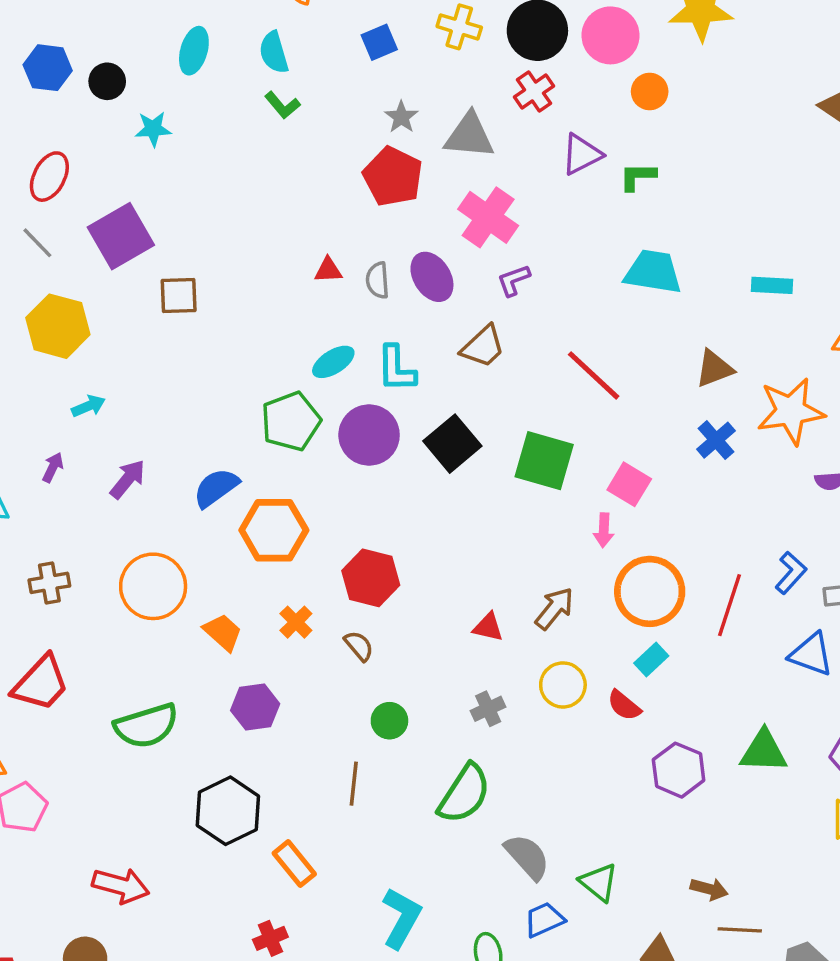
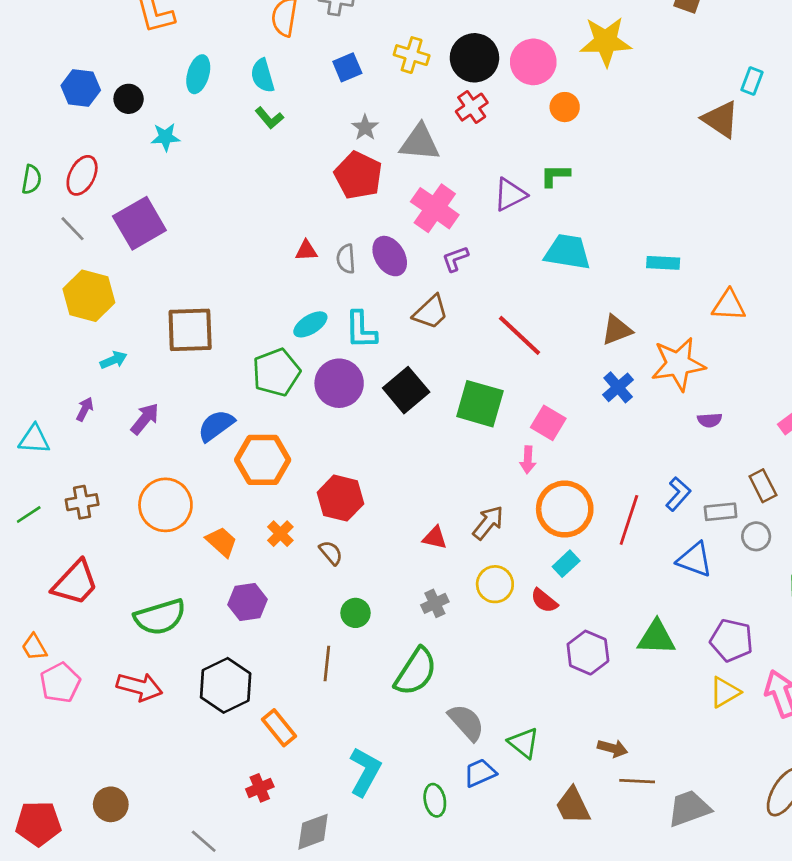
purple triangle: (582, 154) -> (510, 195), moved
brown square: (179, 296) -> (190, 330), moved, size x1.5
red arrow: (121, 886) -> (139, 687), moved

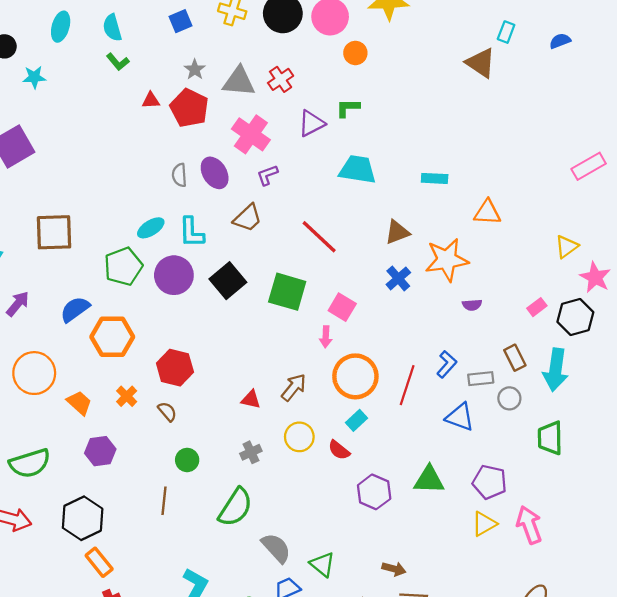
red cross: (472, 107) -> (281, 79), moved
red triangle: (306, 251) -> (151, 100), moved
orange rectangle: (279, 728) -> (99, 562), moved

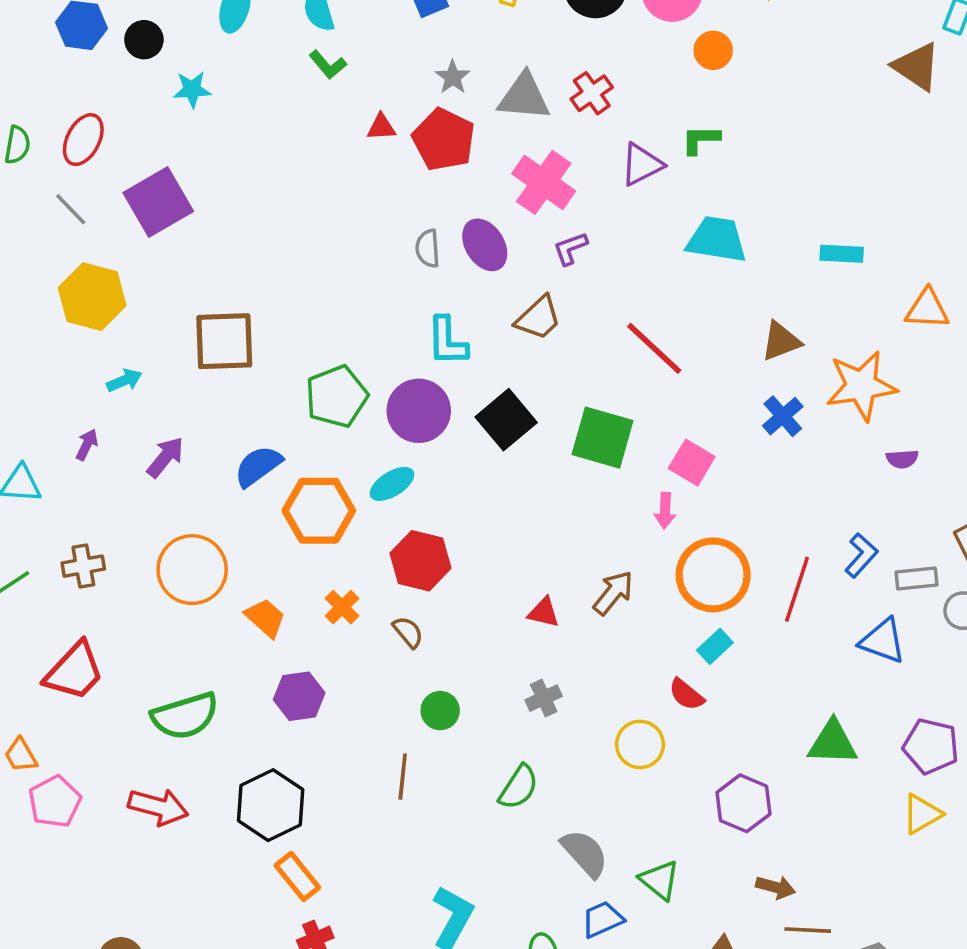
cyan ellipse: (151, 228) -> (392, 484), moved
yellow circle: (299, 437) -> (640, 744), moved
purple hexagon: (374, 492) -> (743, 803), moved
green semicircle: (235, 507) -> (519, 787), size x0.7

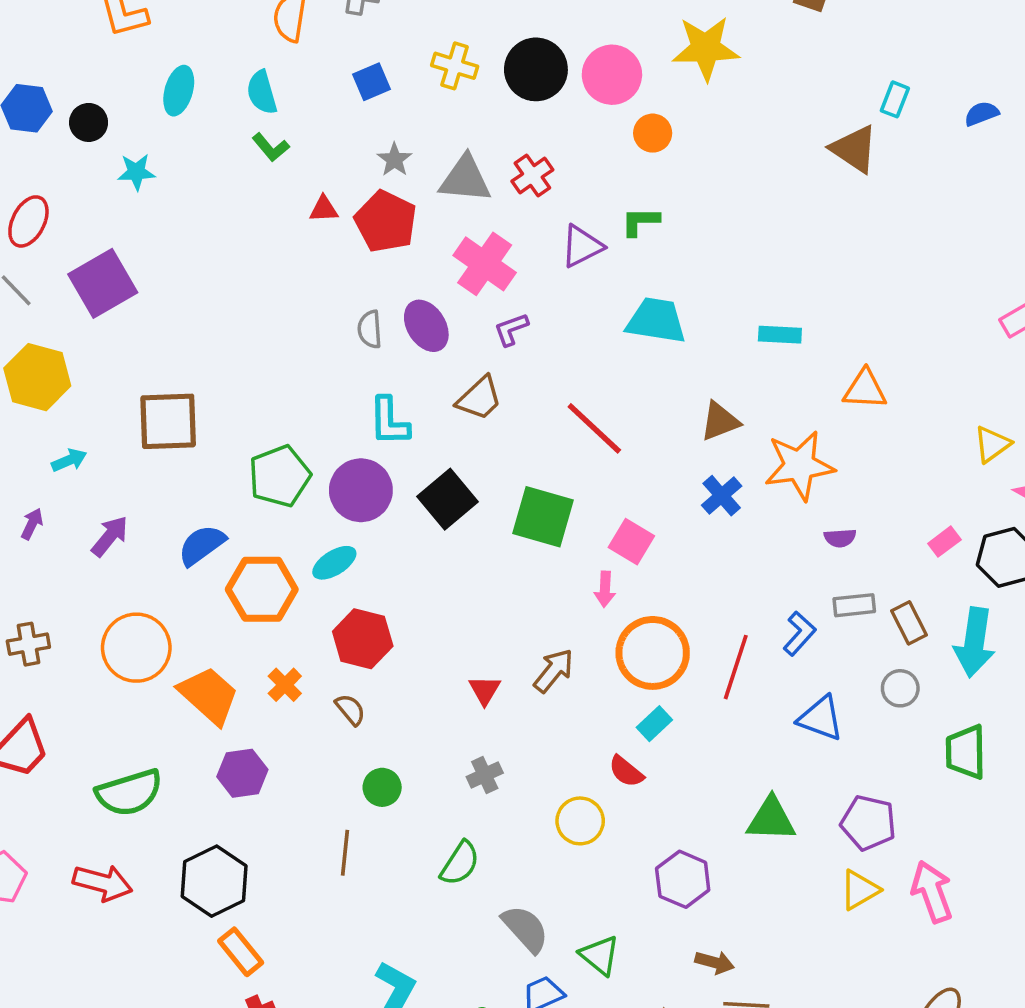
gray rectangle: (917, 579) -> (854, 605), moved
red triangle: (544, 612) -> (485, 690), turned 48
orange trapezoid: (265, 618) -> (209, 695), size x1.5

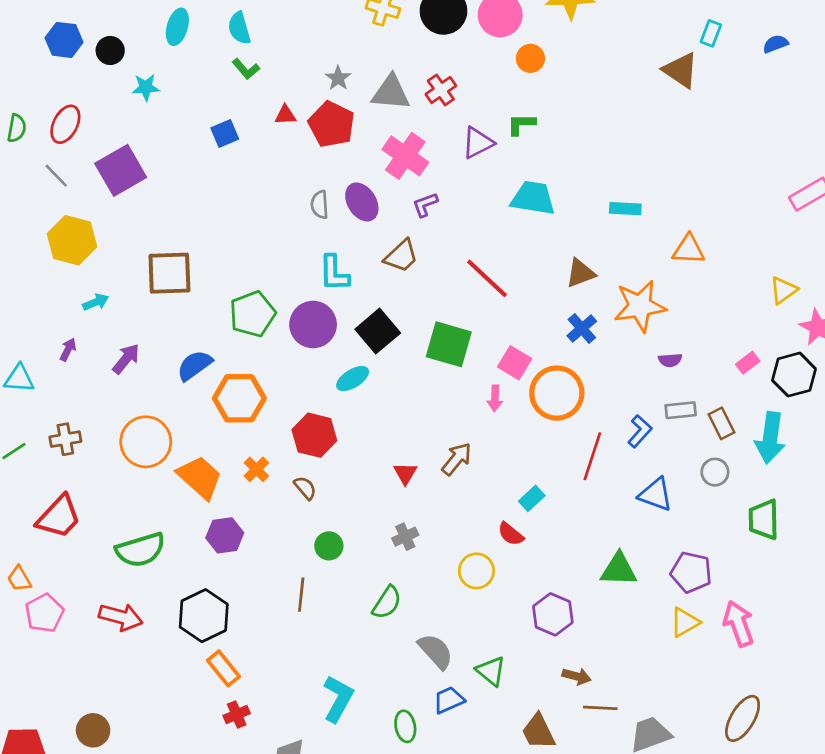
blue square: (371, 82) -> (225, 133), moved
cyan ellipse: (334, 563) -> (353, 379), moved
orange circle: (653, 653) -> (557, 393), moved

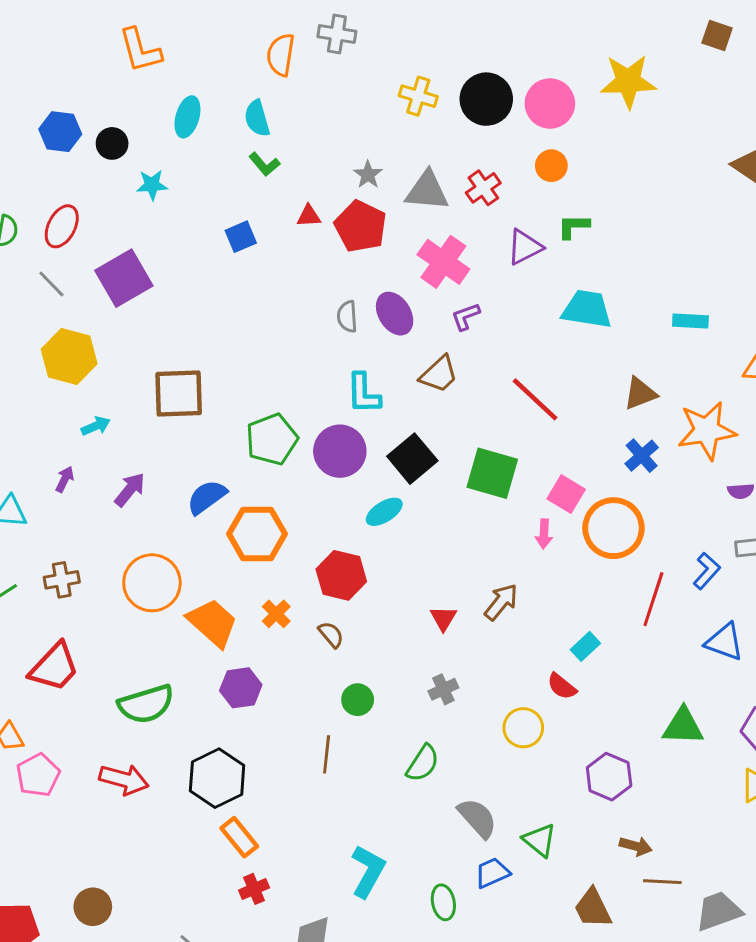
orange circle: (530, 58) -> (551, 166), moved

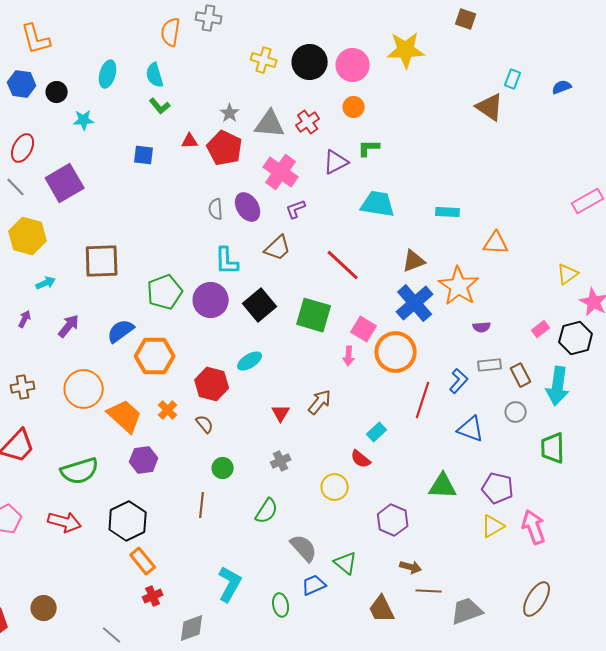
orange L-shape: (140, 50) -> (36, 39), moved
blue square: (241, 237) -> (144, 155), turned 30
orange star: (707, 430) -> (459, 286), turned -30
blue cross: (642, 456) -> (415, 303), size x1.6
cyan ellipse: (384, 512) -> (250, 361), moved

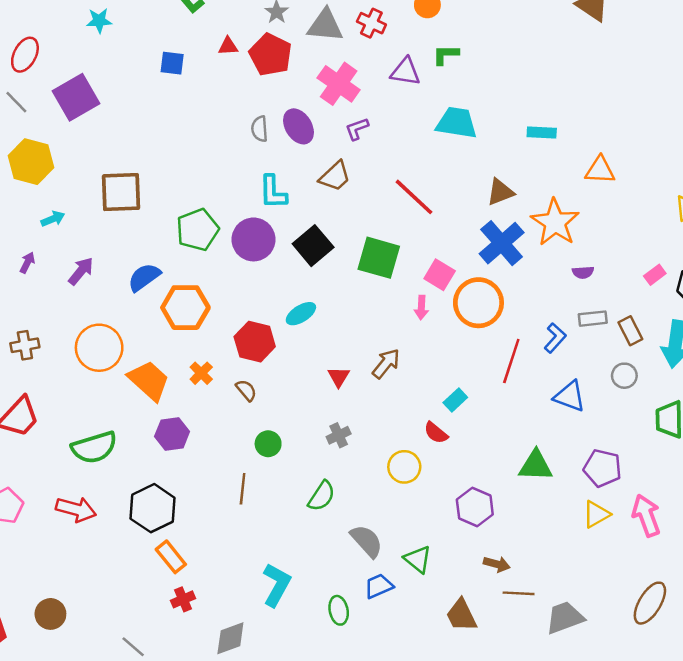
red cross: (308, 122) -> (371, 23), turned -30
purple triangle: (336, 162) -> (405, 72), turned 36

